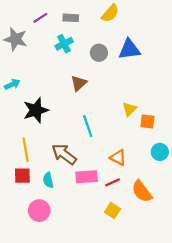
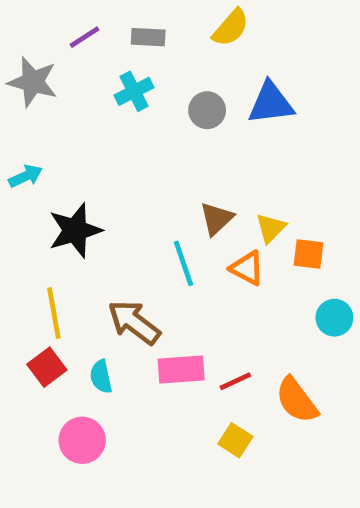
brown triangle: (79, 83) -> (217, 219), moved
orange triangle: (118, 158) -> (247, 268), moved
red square: (22, 176) -> (47, 367), turned -36

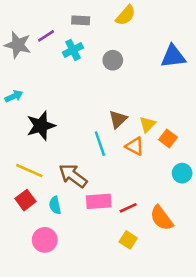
purple line: (85, 37) -> (46, 36), moved
blue triangle: (271, 103) -> (173, 56), moved
orange square: (308, 254) -> (168, 138), turned 30
yellow line: (54, 313) -> (29, 171), turned -56

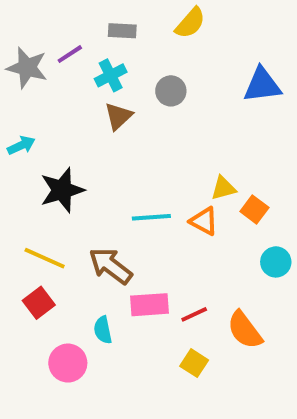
brown triangle: (118, 119) -> (118, 116), moved
yellow triangle: (147, 124) -> (223, 188), turned 30
cyan line: (100, 144) -> (151, 217), turned -75
cyan semicircle: (55, 205) -> (103, 330), moved

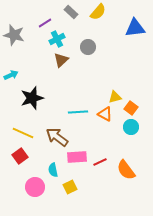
gray rectangle: (122, 31) -> (71, 12), moved, turned 40
purple line: (70, 54) -> (45, 23), moved
blue triangle: (262, 85) -> (135, 28), moved
cyan circle: (276, 262) -> (131, 127), moved
yellow square: (194, 363) -> (70, 187), moved, turned 32

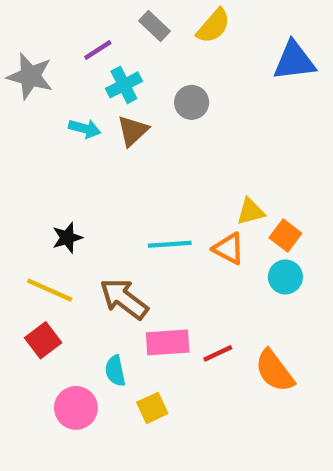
cyan arrow: (11, 75) -> (85, 129), moved, turned 40
black star: (32, 98) -> (67, 238), moved, size x0.6

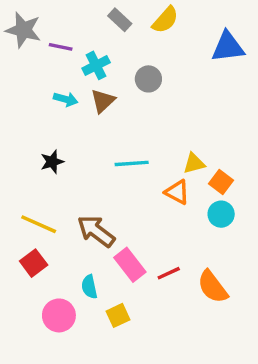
purple line: (98, 50) -> (61, 47), moved, turned 45
gray star: (30, 76) -> (23, 30), moved
black star: (67, 238) -> (52, 162), moved
cyan line: (170, 244) -> (132, 163), moved
pink rectangle: (168, 342) -> (130, 265), turned 56

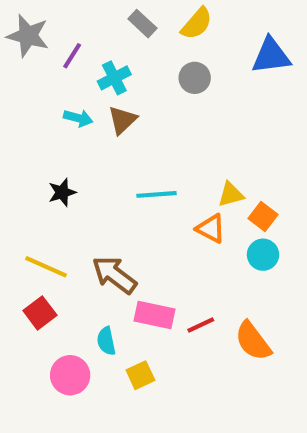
purple line: (61, 47) -> (72, 56), turned -70
gray circle: (148, 79) -> (195, 78), moved
pink rectangle: (130, 265) -> (155, 315), turned -40

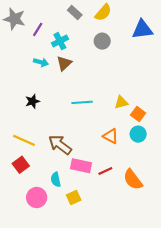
orange triangle: (211, 229) -> (111, 136), moved

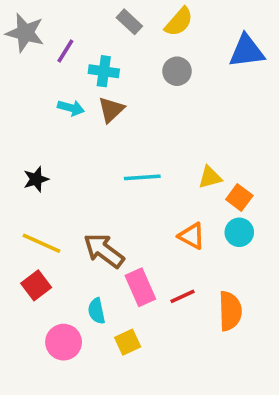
cyan cross: (60, 41) -> (104, 71), turned 35
black star: (32, 101) -> (36, 179), moved
pink rectangle: (81, 166) -> (140, 287), turned 54
orange semicircle: (133, 180) -> (230, 311), turned -145

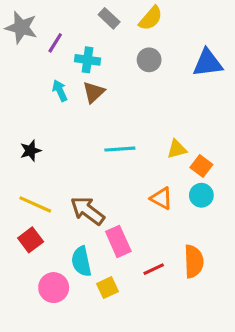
blue triangle: (247, 51) -> (208, 63), moved
cyan arrow: (71, 108) -> (60, 91), turned -130
red line: (183, 296) -> (154, 269), moved
cyan semicircle: (96, 311) -> (81, 261), size x1.4

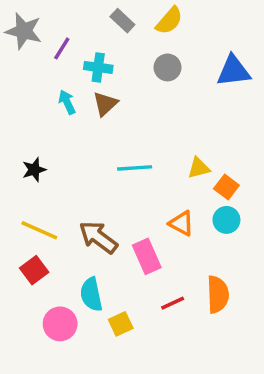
pink rectangle: (118, 241) -> (147, 256), moved

